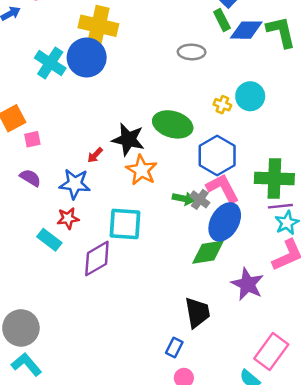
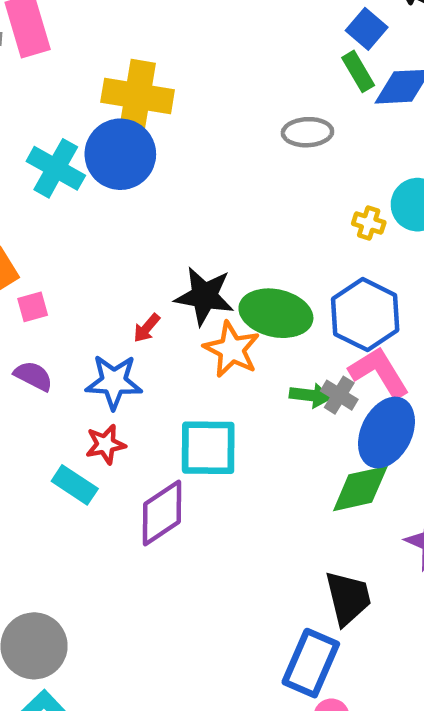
green ellipse: (173, 124) -> (276, 313), moved
blue rectangle: (174, 347) -> (311, 663), size x1.8

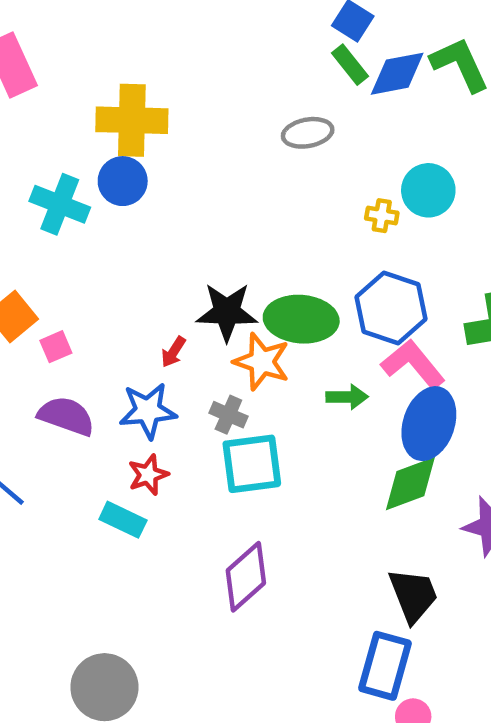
blue circle: (120, 154) -> (123, 181), size x0.7
purple semicircle: (33, 376) -> (66, 416), size x1.4
gray cross: (339, 395) -> (228, 415), moved
purple diamond: (162, 513) -> (246, 577), moved

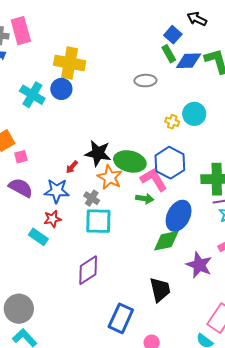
pink L-shape: (413, 364) -> (154, 180), moved
blue rectangle: (385, 666) -> (121, 318), moved

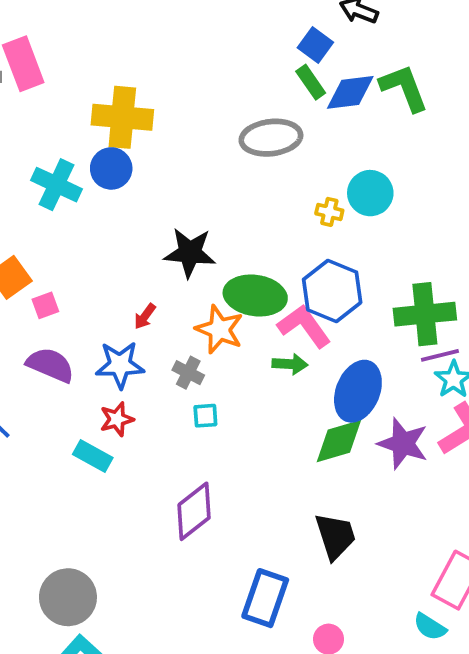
gray ellipse: (145, 81) -> (271, 138), size x1.4
black star: (98, 153) -> (190, 253), moved
cyan square: (98, 221) -> (205, 416), size x0.5
purple star: (199, 265) -> (403, 443), moved

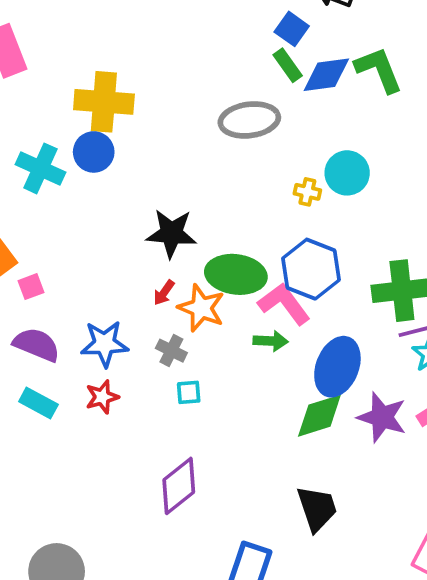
red arrow: (145, 316) -> (164, 293), moved
cyan rectangle: (93, 456) -> (38, 403), moved

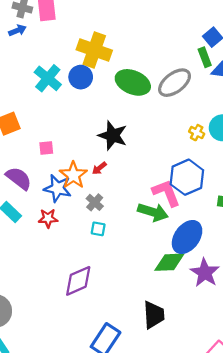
gray ellipse: (249, 120) -> (175, 83), turned -44
green ellipse: (236, 274) -> (133, 82), moved
pink square: (31, 287) -> (46, 148), moved
orange star: (201, 308) -> (73, 175), moved
green arrow: (271, 341) -> (153, 212), size x1.5

